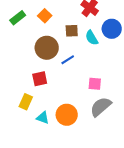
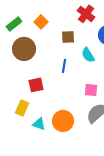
cyan semicircle: (92, 38) -> (88, 55), moved
brown circle: (47, 48) -> (24, 49), moved
blue line: (68, 60) -> (64, 66), turned -48

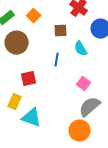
pink square: (91, 90) -> (84, 84), turned 32
orange circle: (63, 121) -> (80, 131), moved
cyan triangle: (39, 124) -> (32, 118), size x1.5

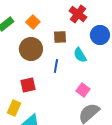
brown circle: (17, 43) -> (31, 49), moved

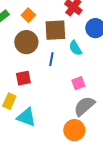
brown square: (60, 37) -> (55, 30), size x1.6
pink square: (83, 90) -> (78, 83), turned 32

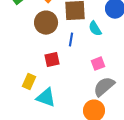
red square: (23, 78) -> (52, 60), moved

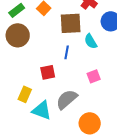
brown circle: (46, 23) -> (18, 35), moved
gray semicircle: (104, 87) -> (67, 99), moved

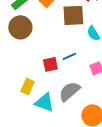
blue line: (67, 52) -> (69, 56), moved, turned 56

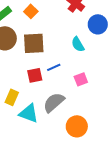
brown square: (73, 15) -> (34, 43), moved

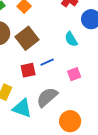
brown square: (34, 43) -> (27, 38), turned -35

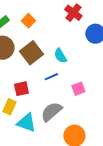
cyan semicircle: (71, 39) -> (60, 56), moved
red square: (28, 70) -> (21, 89), moved

